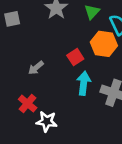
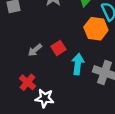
red square: (75, 57) -> (58, 48), moved

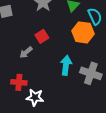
red square: (58, 48) -> (42, 36), moved
red cross: (27, 82) -> (19, 82), turned -35

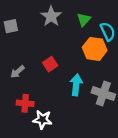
red square: (42, 36) -> (50, 64), moved
gray arrow: (26, 52) -> (17, 72), moved

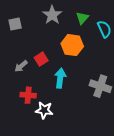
orange hexagon: (95, 49) -> (72, 45), moved
red square: (50, 64) -> (41, 59), moved
cyan arrow: (76, 85) -> (60, 78), moved

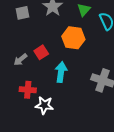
gray square: (15, 24) -> (22, 13), moved

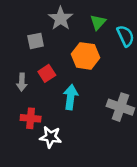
gray square: (22, 13) -> (36, 41), moved
gray arrow: (20, 60) -> (22, 82), turned -48

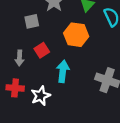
red cross: (31, 118) -> (15, 88), moved
white star: (51, 137) -> (41, 96), moved, turned -30

